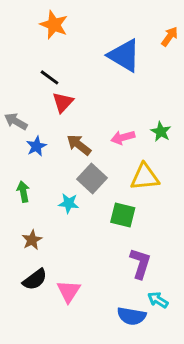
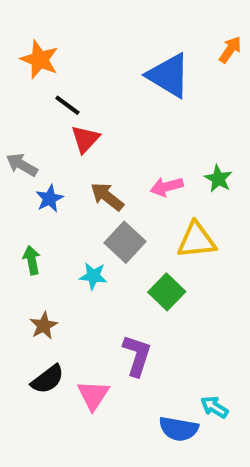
orange star: (54, 25) -> (40, 60), moved
green square: (123, 215) -> (167, 292), turned 30
purple L-shape: (140, 263) -> (137, 355), moved

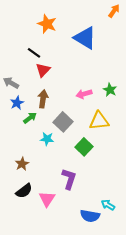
orange arrow: (230, 50) -> (114, 11), moved
orange star: (40, 60) -> (47, 24), moved
brown arrow: (107, 197) -> (43, 99), moved, turned 60
blue star: (50, 199) -> (17, 103), moved
green arrow: (32, 260) -> (30, 118), moved, turned 64

